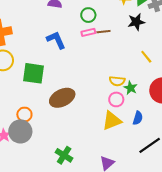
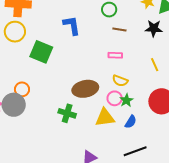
pink rectangle: (88, 32) -> (115, 55), moved
green star: (130, 88) -> (126, 100), moved
brown ellipse: (62, 98) -> (85, 89), moved
green cross: (64, 155) -> (67, 113), moved, turned -30

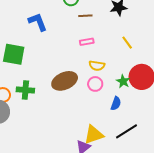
green star: (126, 100) -> (123, 81), moved
green cross: (67, 113) -> (25, 90), moved
yellow triangle: (105, 118) -> (94, 135), moved

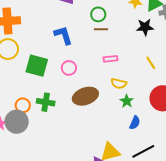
brown line: (85, 16) -> (101, 29), moved
green star: (123, 81) -> (127, 101), moved
pink circle: (95, 84) -> (69, 68), moved

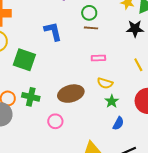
pink circle: (69, 68) -> (55, 121), moved

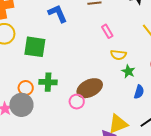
pink rectangle: (98, 58) -> (107, 31), turned 72
brown ellipse: (71, 94) -> (90, 88), moved

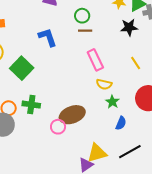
pink rectangle: (107, 31) -> (95, 60), size x1.5
green square: (35, 47) -> (22, 68), turned 30

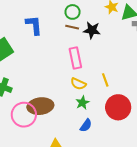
black star: (129, 27) -> (92, 30), moved
yellow line: (136, 63) -> (105, 80), moved
pink circle: (58, 127) -> (24, 115), size x1.6

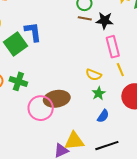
blue L-shape: (34, 25) -> (33, 32), moved
pink rectangle: (75, 58) -> (113, 47), moved

